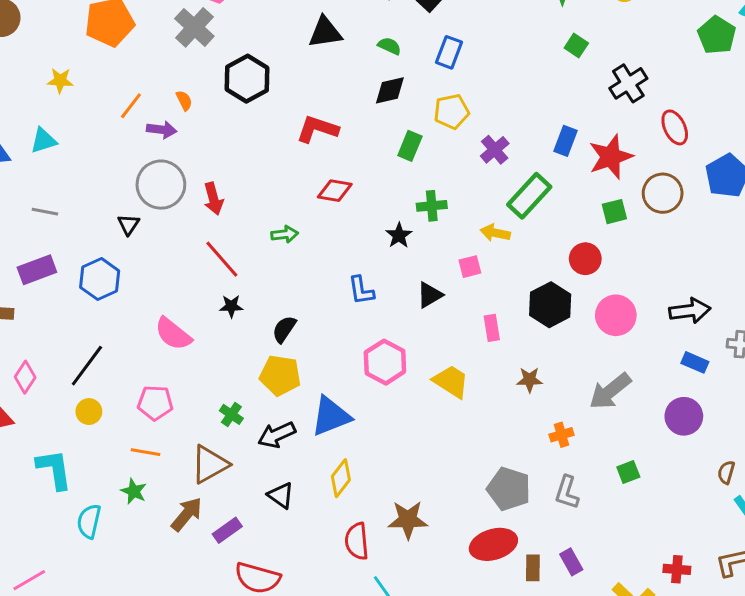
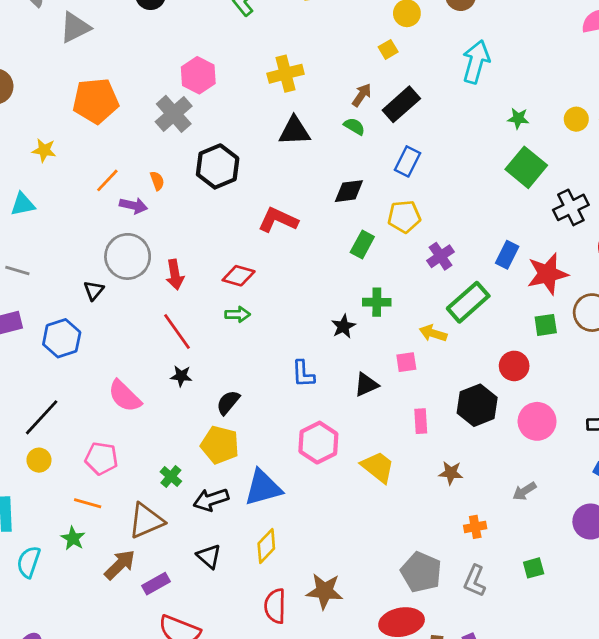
green semicircle: (389, 46) -> (354, 126), moved
green square: (576, 46) -> (526, 167), size x1.8
red diamond: (335, 191) -> (239, 276), moved
gray arrow: (610, 391) -> (524, 491), size x0.6

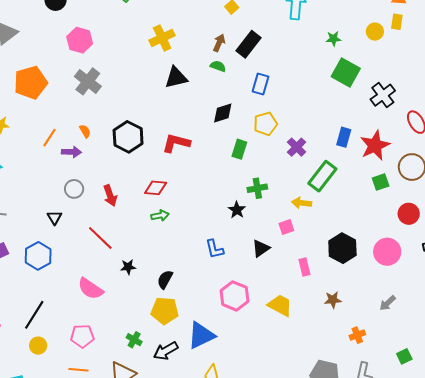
pink hexagon: (198, 75) -> (80, 40), moved
black hexagon: (218, 166) -> (128, 137), moved
gray circle: (128, 256) -> (74, 189), size x0.6
red line: (177, 331) -> (100, 238), moved
red circle: (514, 366) -> (409, 214), moved

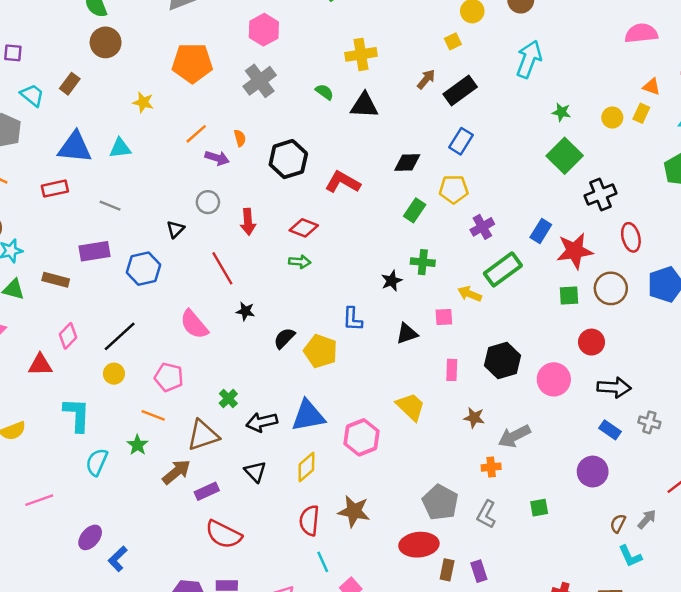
green semicircle: (218, 66) -> (324, 92), moved
pink hexagon: (234, 296) -> (361, 437), moved
gray arrow: (388, 303) -> (514, 436), moved, size x1.5
yellow pentagon: (165, 311) -> (321, 351), moved

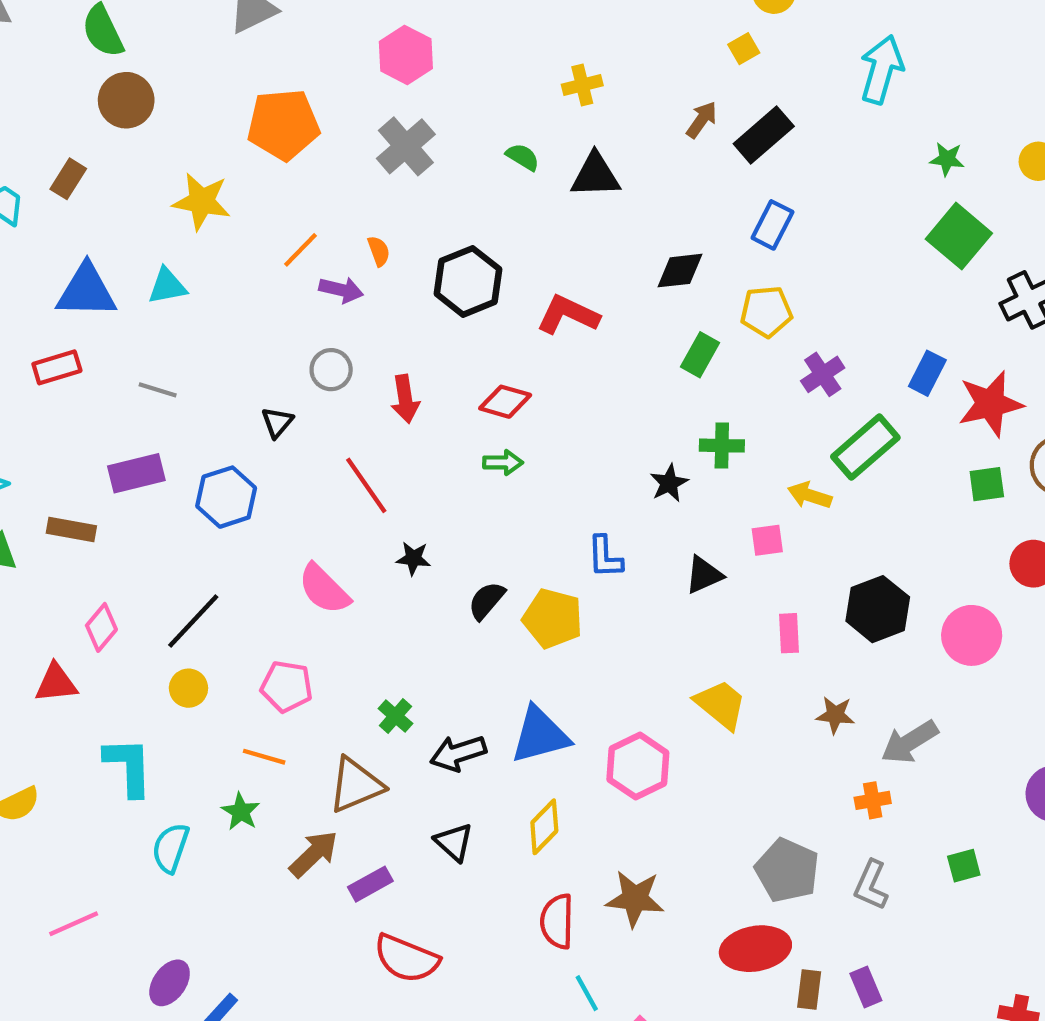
yellow cross: (361, 54) -> (582, 85), size x0.7
yellow star: (143, 102) -> (202, 201), size x1.5

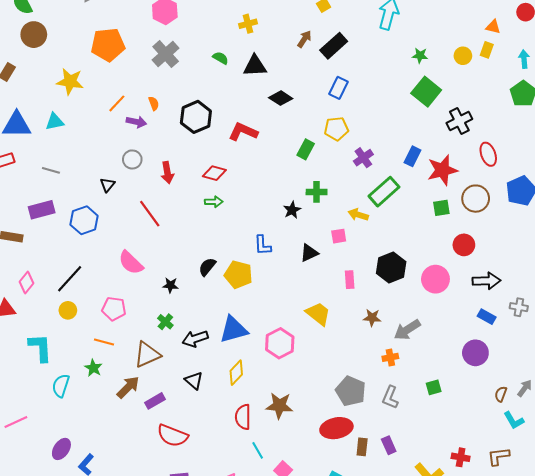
black diamond: (680, 271) -> (281, 98), moved, turned 40
black star: (413, 558) -> (170, 285), moved

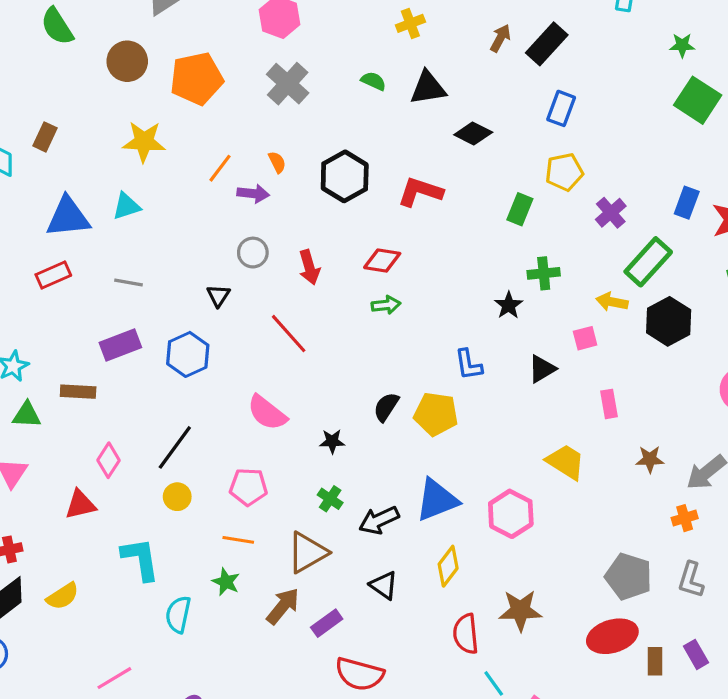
brown circle: (34, 35) -> (127, 61), moved
black hexagon: (391, 268) -> (669, 321), moved

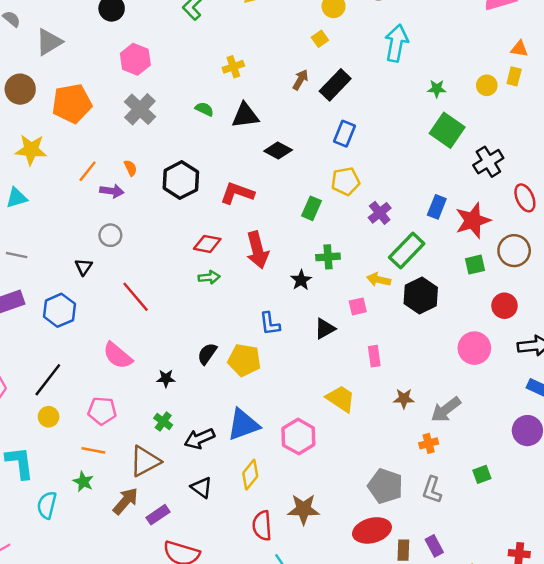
red arrow: (309, 267) -> (257, 250), moved, size x1.4

